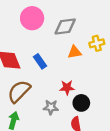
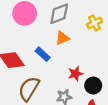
orange triangle: (75, 52) -> (62, 38), moved

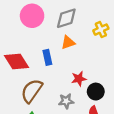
blue rectangle: (43, 54) -> (47, 57), turned 32

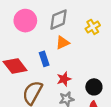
red star: (79, 79) -> (64, 79), moved

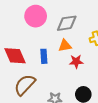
red star: (64, 79) -> (76, 61), moved

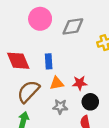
orange triangle: (65, 46) -> (57, 83), moved
red star: (76, 61) -> (80, 83), moved

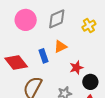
orange triangle: (57, 83) -> (60, 47), moved

